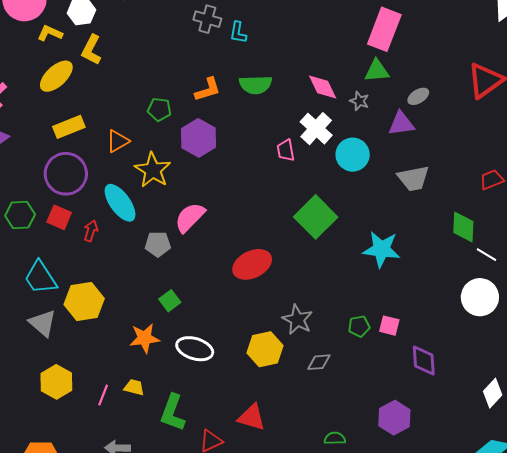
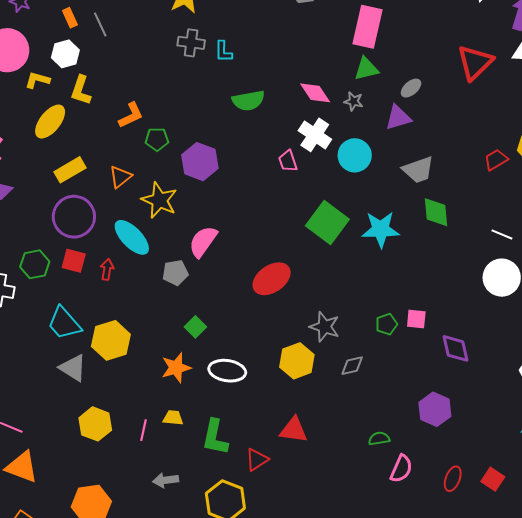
orange L-shape: (208, 90) -> (131, 115), moved
green diamond: (463, 227) -> (436, 212), moved
cyan star: (382, 249) -> (381, 229), moved

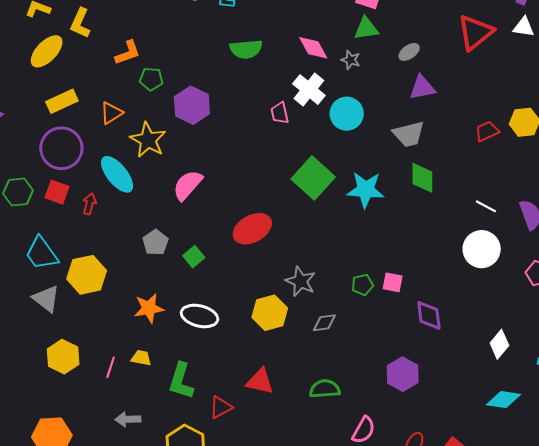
purple triangle: (398, 118) -> (422, 88), moved
gray pentagon: (175, 273) -> (155, 242), moved, turned -30
green square: (195, 327) -> (194, 257), moved
green semicircle: (379, 439) -> (325, 389), moved, size x1.4

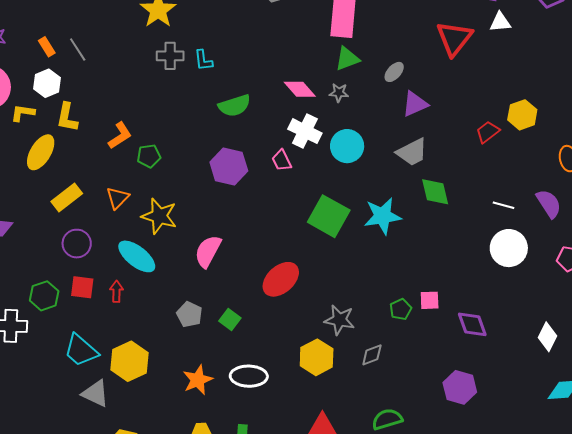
purple hexagon: (192, 105) -> (229, 166), moved
purple circle: (61, 148) -> (77, 244), size x0.7

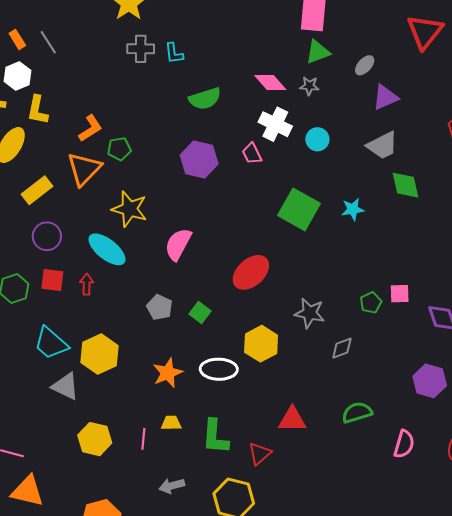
cyan circle: (347, 146) -> (317, 139), size x0.7
orange triangle: (118, 198) -> (84, 169), moved, size x1.5
cyan star: (382, 216) -> (353, 209), size x0.6
yellow hexagon: (317, 357) -> (261, 344), moved

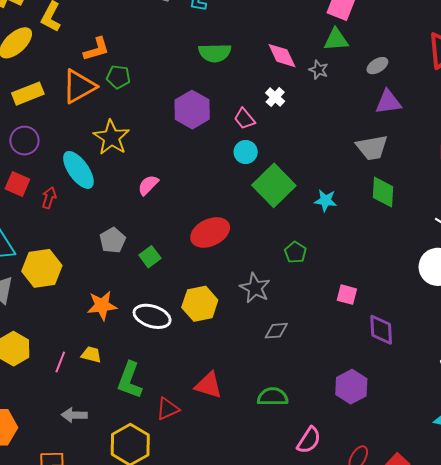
white cross: (275, 124) -> (275, 97), size x0.6
cyan circle: (317, 139) -> (246, 152), moved
pink trapezoid: (252, 154) -> (244, 119), turned -30
pink semicircle: (178, 244) -> (148, 185), size x0.7
green pentagon: (371, 303) -> (295, 252), moved, turned -30

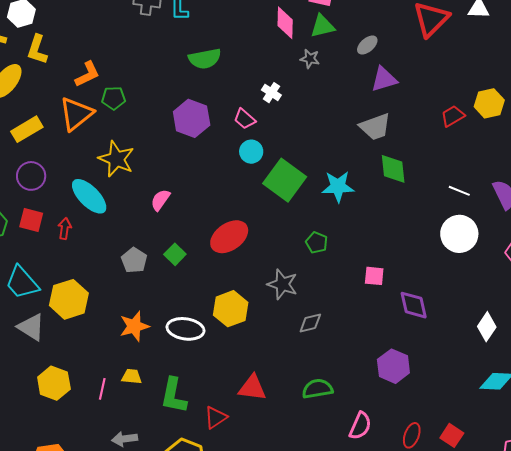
pink diamond: (282, 56) -> (285, 23), moved, turned 36
cyan star: (326, 201) -> (338, 187), size x1.4
green square: (150, 257) -> (175, 254), moved

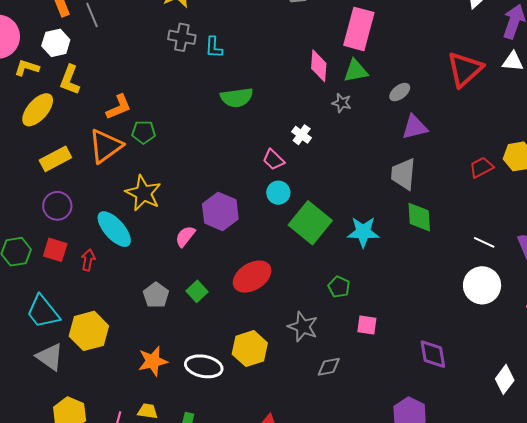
purple hexagon: (192, 118) -> (220, 211), moved
gray trapezoid: (375, 127) -> (403, 174), turned 112
pink square: (374, 276) -> (367, 325), moved

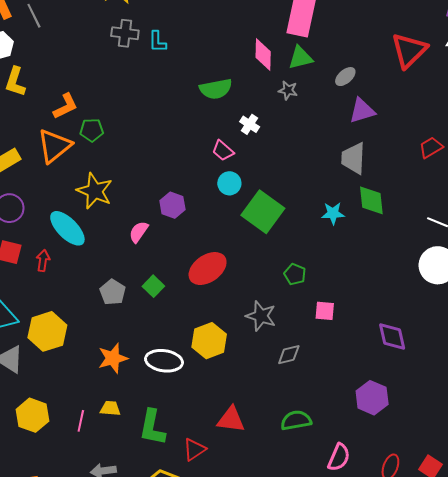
green semicircle: (237, 97) -> (216, 89), moved
purple hexagon: (220, 211) -> (172, 205), size x0.7
cyan star: (363, 232) -> (333, 213), moved, size x0.7

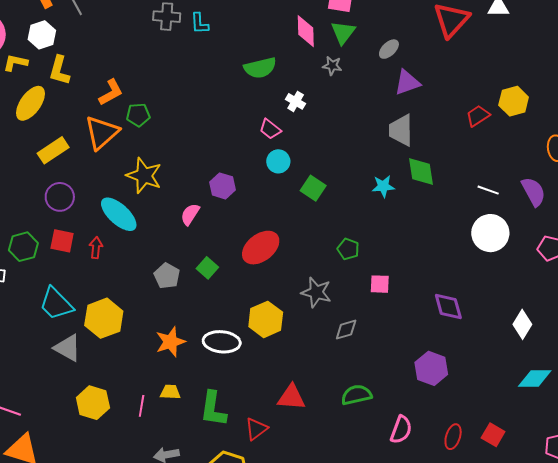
green triangle: (300, 58) -> (343, 32), turned -36
green square: (263, 212) -> (313, 188), size x0.6

